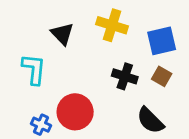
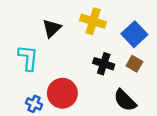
black triangle: (62, 34) -> (52, 28), turned 30
blue square: (162, 41) -> (134, 34), turned -30

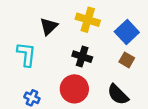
black cross: (104, 64) -> (82, 57), moved
red circle: (62, 93) -> (74, 89), moved

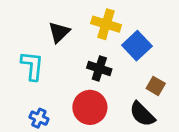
blue square: (127, 32) -> (137, 46), moved
brown square: (127, 60) -> (156, 86), moved

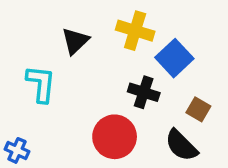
black cross: (99, 68) -> (144, 92), moved
blue cross: (39, 118) -> (17, 150), moved

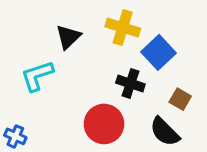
cyan L-shape: (41, 84) -> (37, 76), turned -114

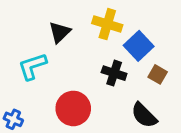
brown square: (180, 99) -> (158, 74), moved
red circle: (104, 124) -> (73, 108), moved

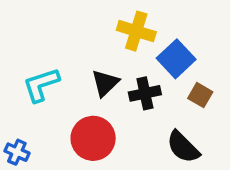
black triangle: (60, 32) -> (105, 83), moved
black cross: (114, 73) -> (145, 93), turned -30

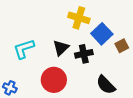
brown square: (200, 95) -> (122, 46), moved, turned 32

